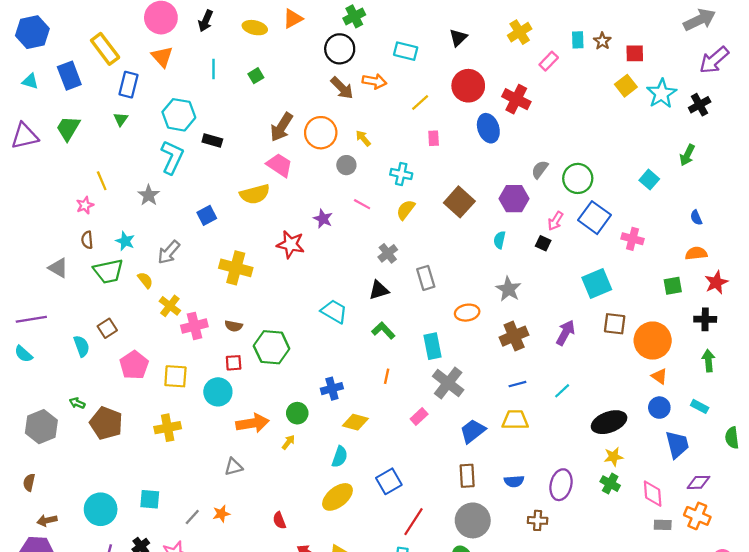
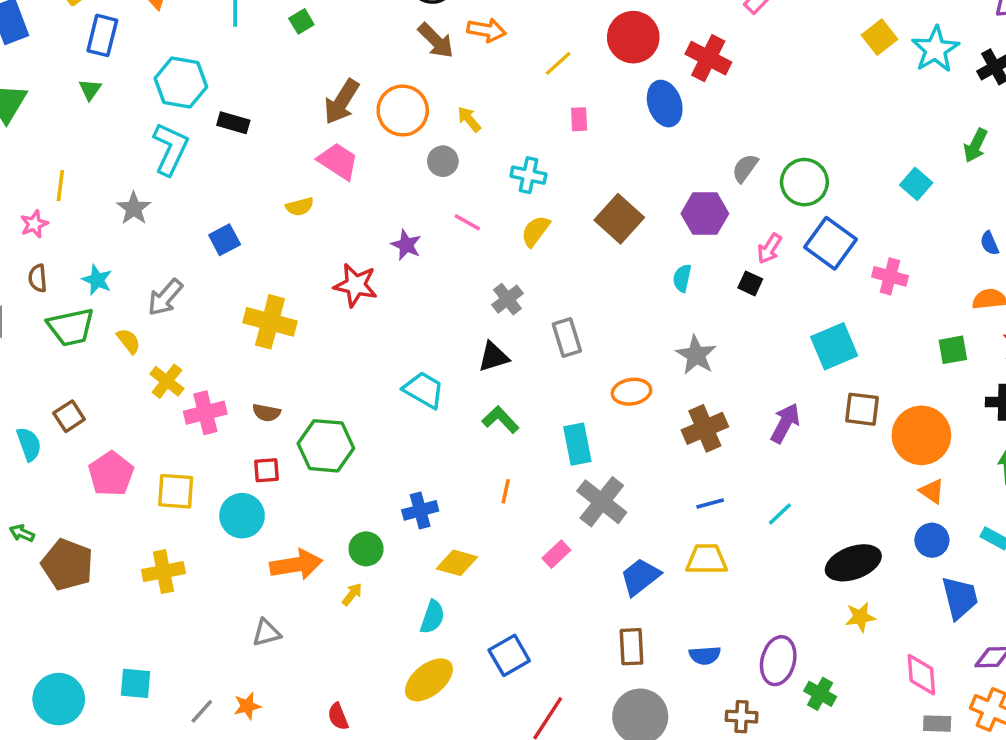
yellow line: (102, 181) -> (60, 186), turned 30
yellow semicircle: (255, 194) -> (300, 207), size x0.6
green cross: (610, 484) -> (820, 694), moved

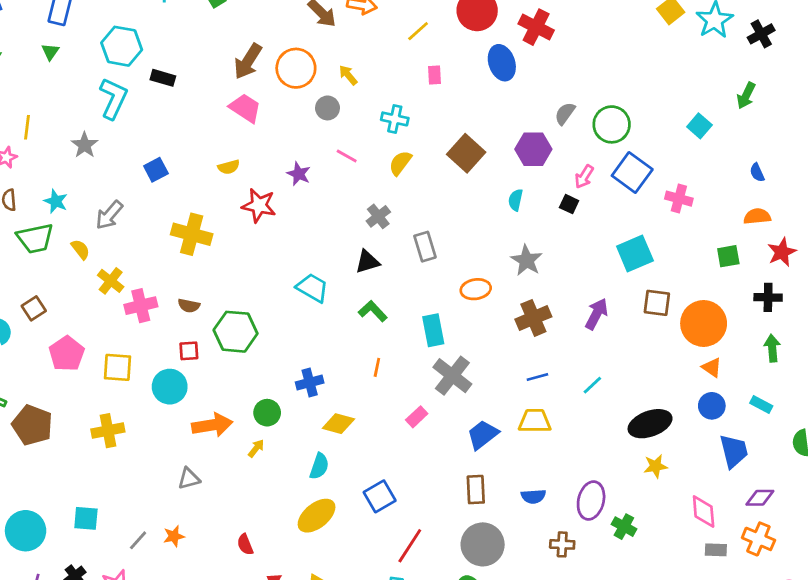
yellow semicircle: (300, 207) -> (229, 167), moved

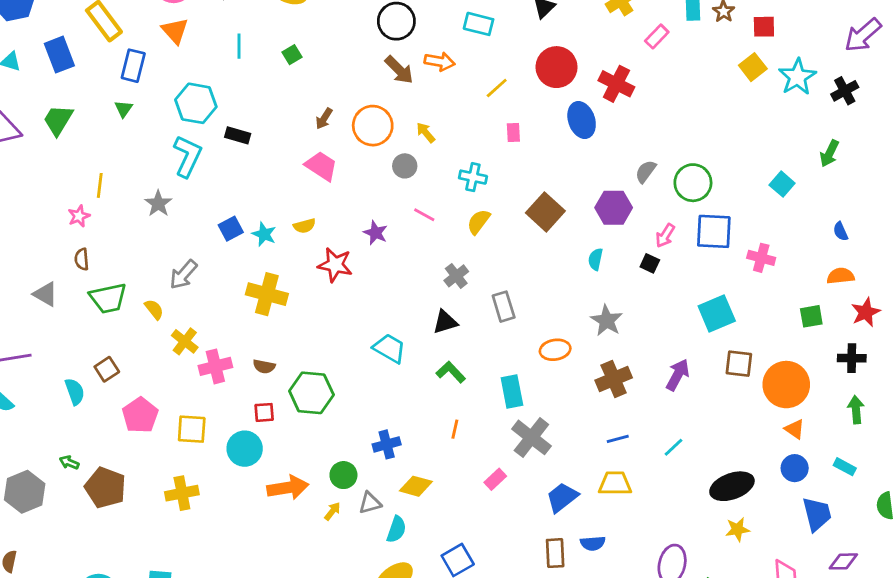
brown arrow: (248, 61) -> (324, 119), size x0.6
blue square: (632, 172) -> (714, 231), turned -33
cyan star: (56, 201) -> (264, 234), moved
gray triangle: (189, 479) -> (370, 503), moved
blue semicircle: (533, 496) -> (593, 543), moved

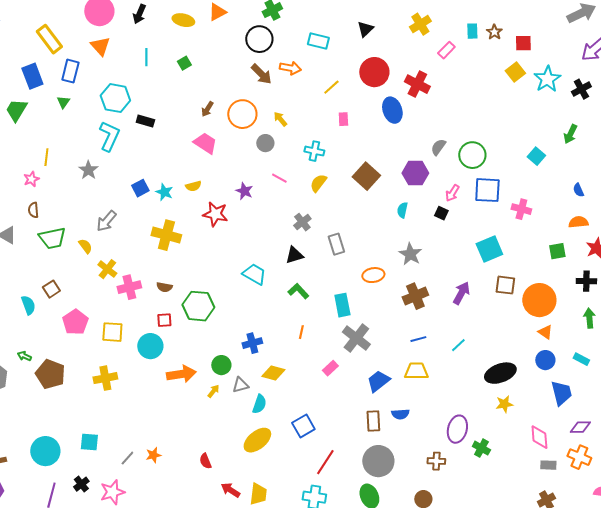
blue rectangle: (59, 55) -> (32, 76), moved

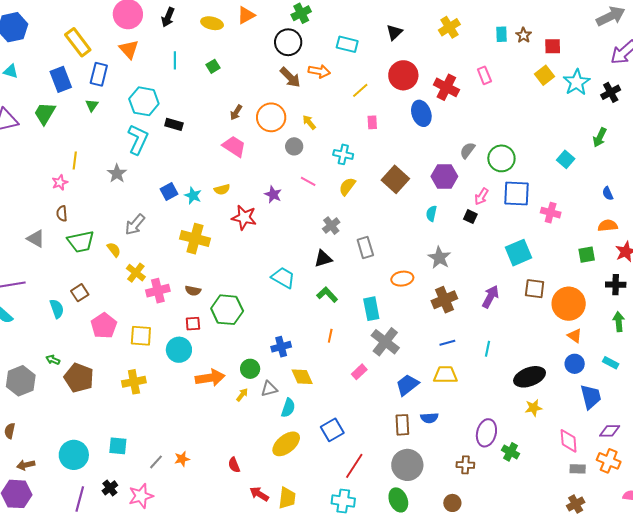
pink rectangle: (446, 50) -> (484, 75), moved, turned -66
cyan line: (458, 345) -> (487, 349), turned -35
yellow diamond: (273, 373) -> (302, 377), turned 50

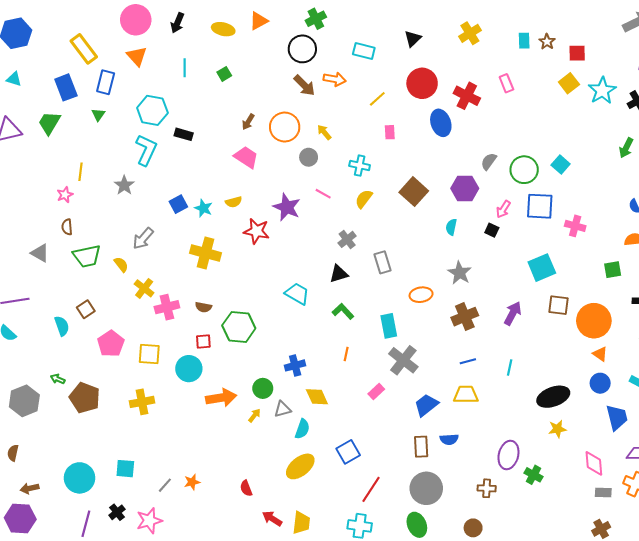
cyan square: (566, 159) -> (561, 165), moved
purple star: (273, 194) -> (287, 207), size x1.5

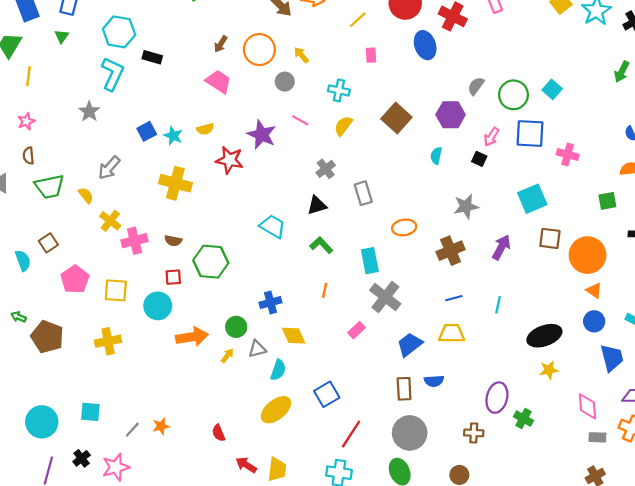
yellow line: (81, 172) -> (28, 76), moved
gray star: (460, 273) -> (466, 206), moved, turned 30

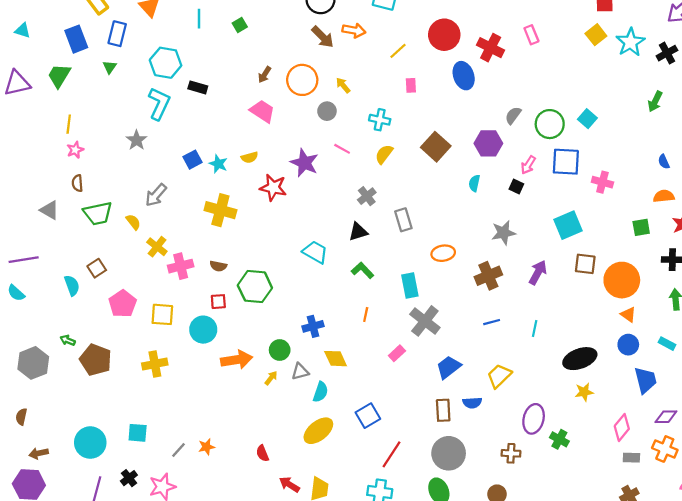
yellow line: (28, 76) -> (69, 124), moved
yellow trapezoid: (452, 333) -> (499, 376), moved, turned -44
pink diamond: (588, 406) -> (622, 427), turned 44

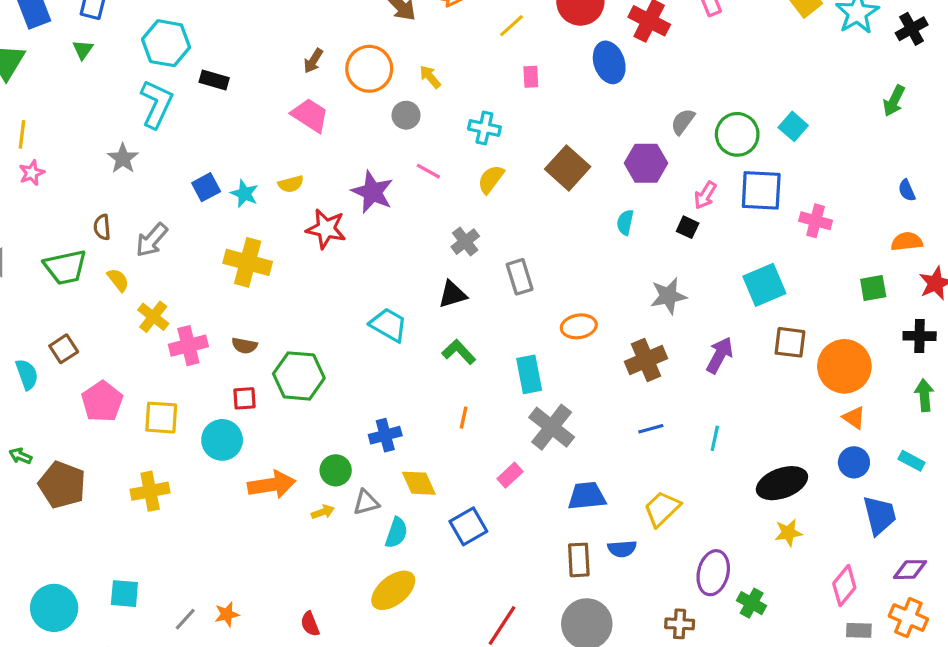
brown semicircle: (77, 183) -> (102, 227), moved
blue trapezoid: (449, 367) -> (587, 496), turned 32
yellow arrow: (271, 378) -> (323, 512), turned 32
blue square: (368, 416) -> (468, 526), moved

